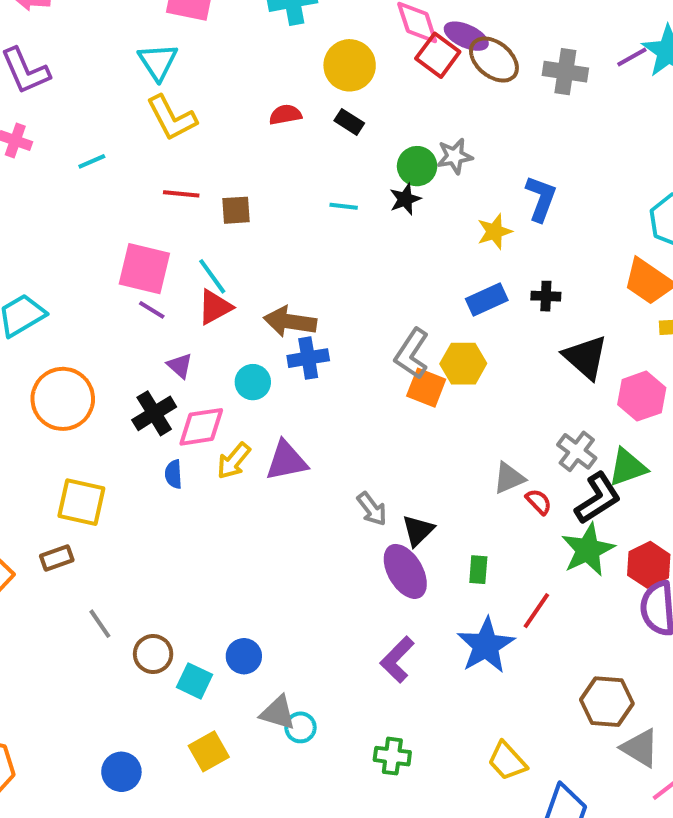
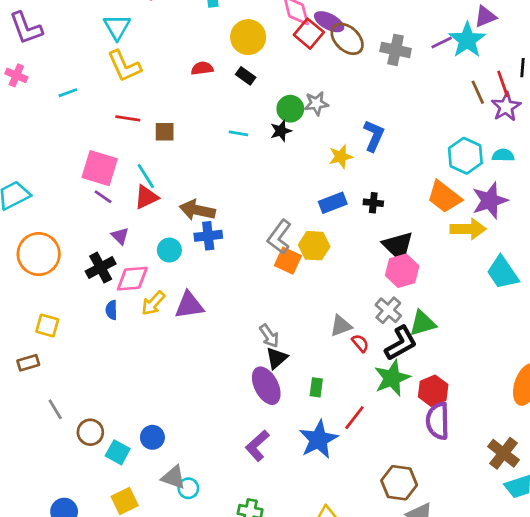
pink hexagon: (642, 396) -> (402, 271), moved
yellow square: (81, 502) -> (47, 325), size x0.7
gray arrow: (372, 509) -> (269, 336), moved

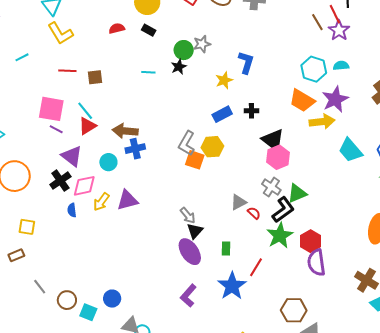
purple triangle: (120, 236) -> (72, 156), size x1.6

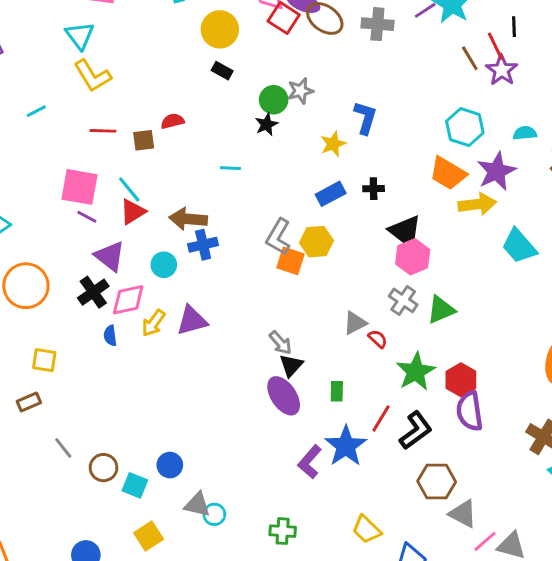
red semicircle: (117, 28) -> (173, 121), moved
cyan semicircle: (341, 66) -> (525, 133), moved
cyan line: (148, 72) -> (230, 168), moved
black L-shape: (283, 210) -> (416, 430), moved
purple L-shape: (188, 296) -> (310, 462), moved

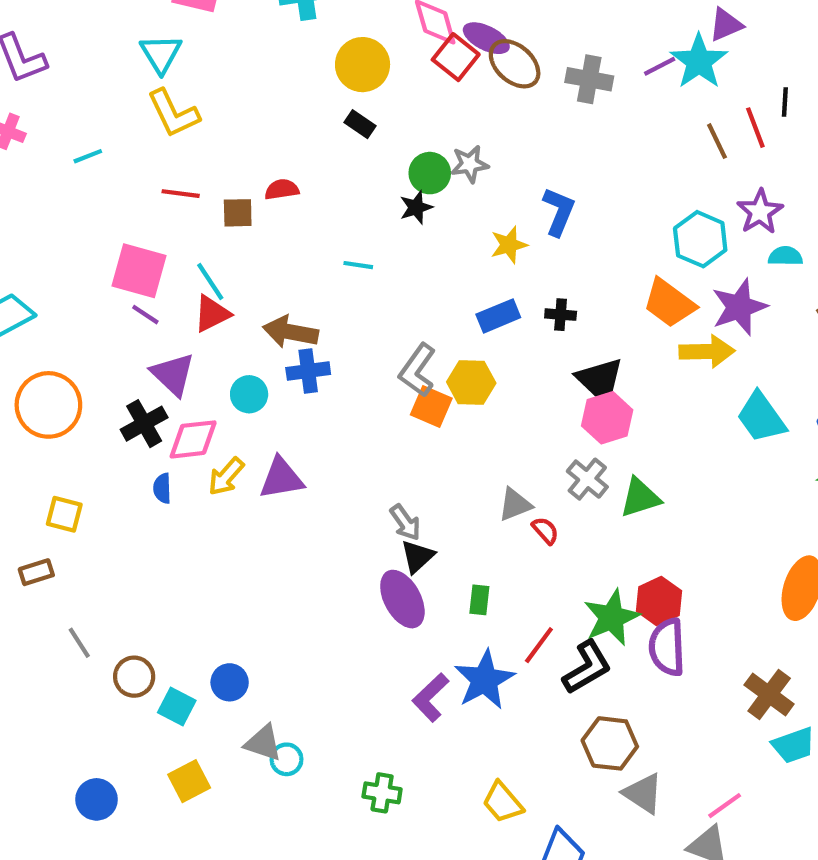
purple star: (502, 70) -> (760, 212), moved
green star: (416, 372) -> (612, 617), moved
pink line: (485, 541) -> (725, 806), moved

